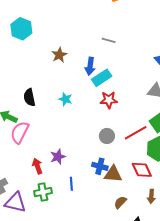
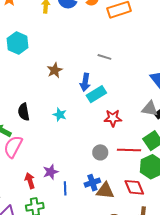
red star: (109, 100) -> (113, 118), moved
red line: (136, 133) -> (129, 150), turned 30
blue cross: (100, 166) -> (92, 183), turned -35
blue line: (71, 184) -> (65, 188), moved

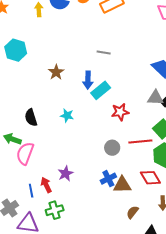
blue line: (65, 188) -> (31, 191), moved

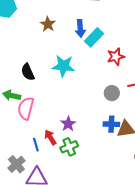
cyan star: (67, 115) -> (63, 66), size x1.6
blue cross: (108, 179) -> (111, 124), turned 35
green cross: (55, 210) -> (69, 147), moved

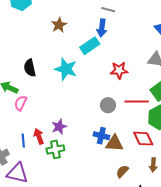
blue arrow: (80, 28) -> (102, 28), moved
cyan rectangle: (94, 37) -> (90, 46), moved
pink semicircle: (26, 108) -> (21, 103), size x0.7

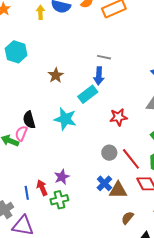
red line: (137, 102) -> (131, 159), moved, turned 55
pink semicircle: (21, 103) -> (21, 133), moved
blue cross: (101, 136) -> (104, 183), turned 35

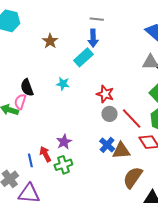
red star: (118, 117) -> (105, 94), moved, turned 30
cyan star: (65, 119) -> (63, 84), size x0.6
brown semicircle: (127, 218) -> (133, 177), size x1.6

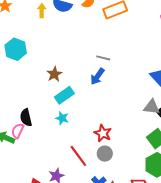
blue arrow: (93, 38) -> (97, 76), turned 30
cyan rectangle: (83, 57) -> (64, 95), moved
red line: (132, 118) -> (78, 156), moved

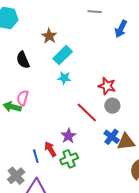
blue arrow: (97, 76) -> (121, 29), moved
black semicircle: (26, 118) -> (23, 60), moved

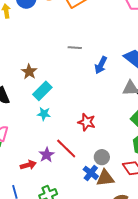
gray circle: (112, 106) -> (102, 157), moved
purple star: (68, 136) -> (47, 155), moved
red arrow: (50, 149) -> (28, 165), moved, turned 105

